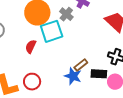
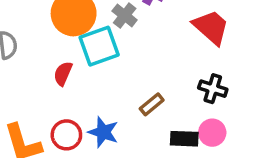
black rectangle: (99, 74) -> (184, 139), moved
blue star: (73, 76) -> (103, 132), moved

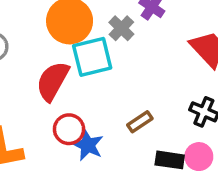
red semicircle: (63, 73) -> (53, 81), size x1.6
red circle: (66, 135) -> (69, 129), moved

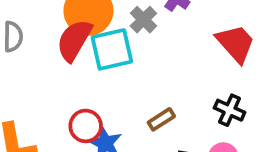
red semicircle: (53, 81) -> (74, 40), moved

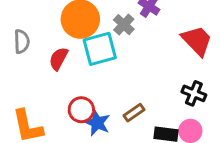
red semicircle: (74, 40) -> (58, 59), moved, size x0.7
brown rectangle: (161, 119) -> (134, 113), moved

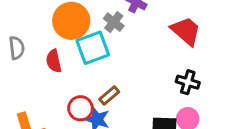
red semicircle: (58, 59) -> (54, 61), turned -35
brown rectangle: (134, 113) -> (109, 95), moved

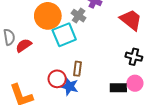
red semicircle: (54, 61) -> (24, 45), moved, turned 70
brown rectangle: (109, 95) -> (78, 69), turned -40

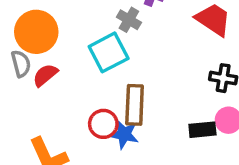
orange circle: (48, 16) -> (36, 32), moved
brown rectangle: (78, 69) -> (135, 105), size x1.6

